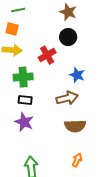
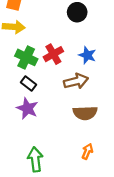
red cross: (47, 55) -> (53, 54), moved
green cross: (23, 77) -> (26, 57), turned 30
black rectangle: (25, 100) -> (28, 84), turned 32

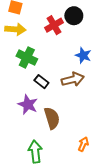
red cross: (53, 54) -> (54, 25), moved
black rectangle: (28, 84) -> (41, 82), moved
brown semicircle: (85, 113) -> (52, 118), moved, turned -105

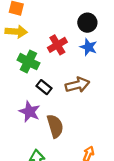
black circle: (74, 16) -> (87, 23), moved
red cross: (54, 25) -> (57, 45), moved
blue star: (83, 55) -> (89, 47), moved

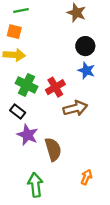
red cross: (57, 45) -> (55, 87), moved
black rectangle: (44, 87) -> (18, 112), moved

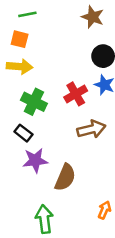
red cross: (55, 87) -> (76, 94), moved
purple star: (28, 135) -> (35, 160), turned -30
brown semicircle: (53, 149) -> (65, 177), turned 40

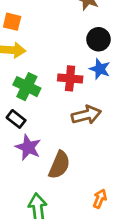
red cross: (76, 94) -> (70, 78), turned 35
purple star: (35, 160) -> (28, 147), turned 30

